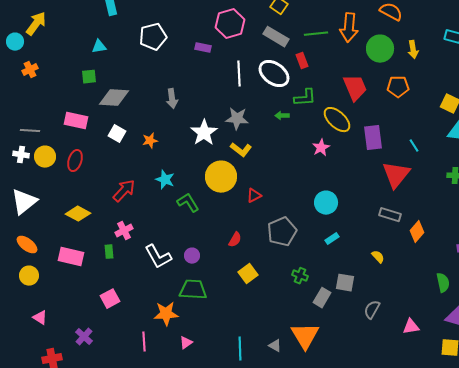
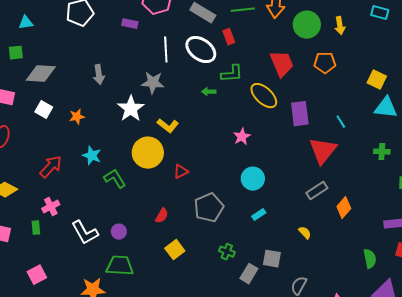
gray star: (237, 119) -> (153, 83), moved
pink star: (321, 148) -> (242, 137), moved
gray rectangle: (390, 215) -> (317, 191), turned -50

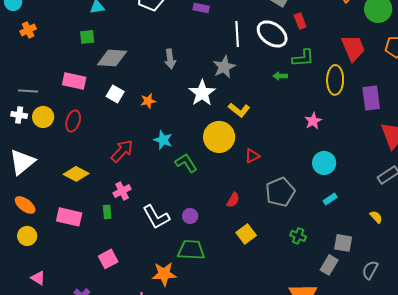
gray star: (153, 83) -> (224, 67), turned -30
yellow ellipse: (264, 96) -> (335, 80), turned 48
gray rectangle: (249, 274) -> (329, 265), moved

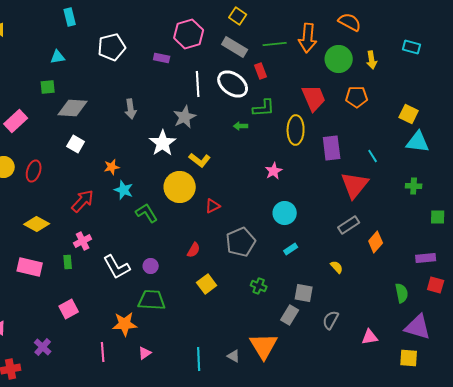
pink rectangle: (74, 81) -> (16, 121), moved, turned -55
orange star: (148, 101) -> (112, 167), moved

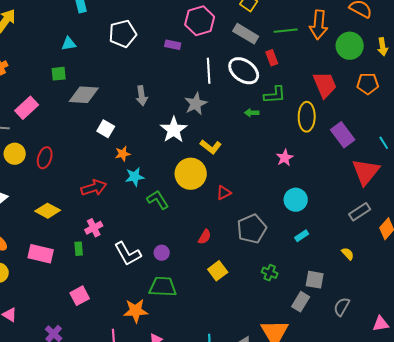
white square: (76, 144) -> (106, 129), moved
purple rectangle: (332, 148) -> (343, 135), turned -30
cyan star: (124, 190) -> (135, 177), turned -30
red arrow: (83, 201) -> (94, 188), turned 30

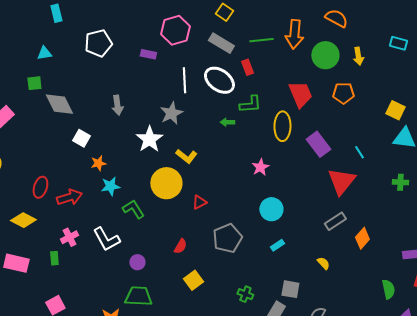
gray diamond: (84, 95) -> (59, 104), turned 60
red ellipse: (45, 158) -> (40, 187), moved
white L-shape: (128, 254) -> (106, 239), moved
green cross: (270, 273) -> (245, 294), moved

